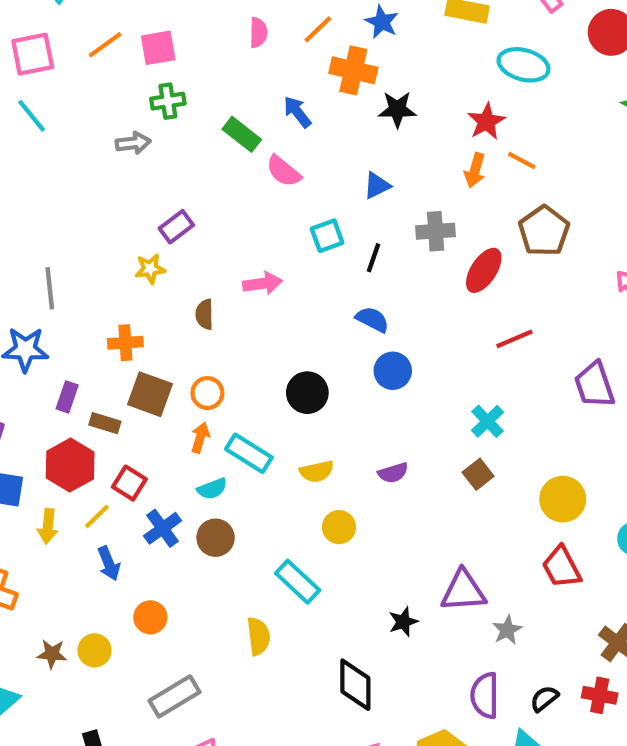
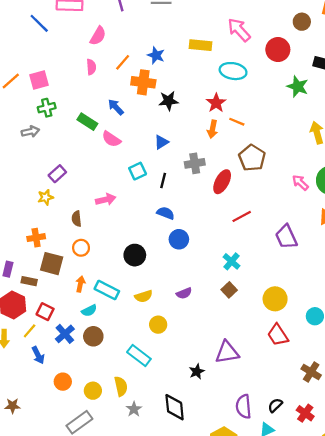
orange circle: (207, 393) -> (81, 248), moved
gray star: (507, 630) -> (134, 409), moved
yellow circle: (95, 650) -> (93, 391), moved
red cross: (600, 695) -> (305, 413), moved, turned 30

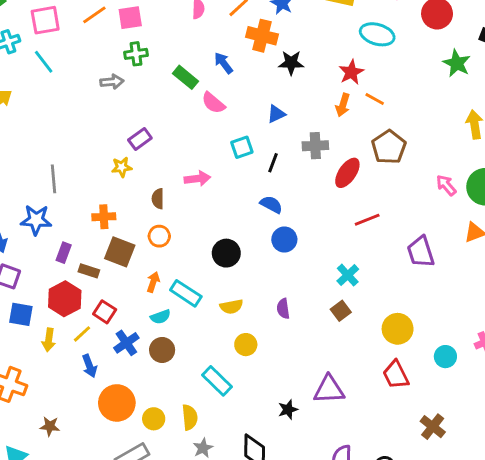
purple semicircle: (184, 293) -> (283, 309), turned 98
orange circle: (63, 382) -> (117, 403), size x1.6

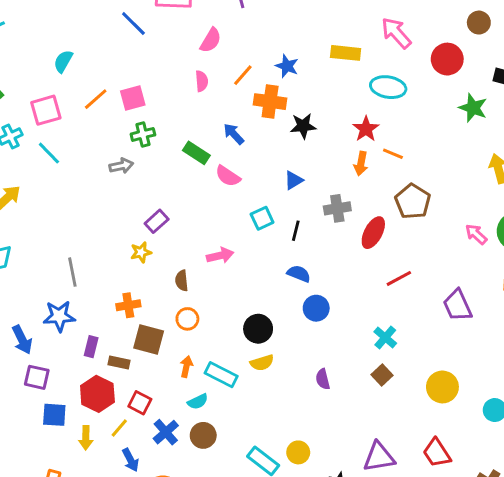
yellow semicircle: (231, 307) -> (262, 363), moved
yellow circle: (246, 345) -> (298, 452), moved
red trapezoid: (396, 375) -> (437, 453), moved

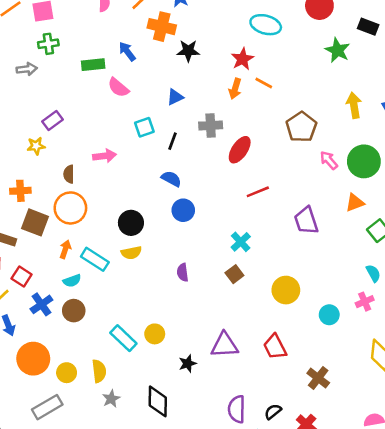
green rectangle: (196, 153) -> (93, 65), turned -45
brown pentagon: (413, 201) -> (301, 127), moved
orange circle: (187, 319) -> (70, 208), size x1.6

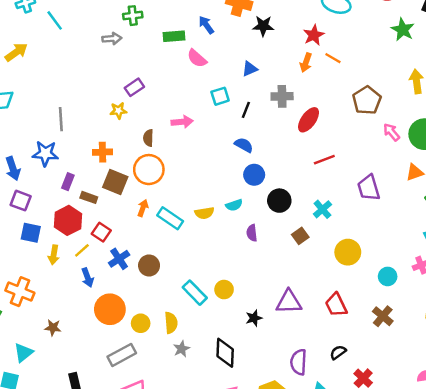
black circle: (131, 223) -> (279, 201), moved
cyan cross: (241, 242) -> (322, 209), moved
cyan semicircle: (72, 281) -> (234, 205), moved
brown cross: (318, 378) -> (383, 316), moved
black semicircle: (273, 412) -> (338, 352), moved

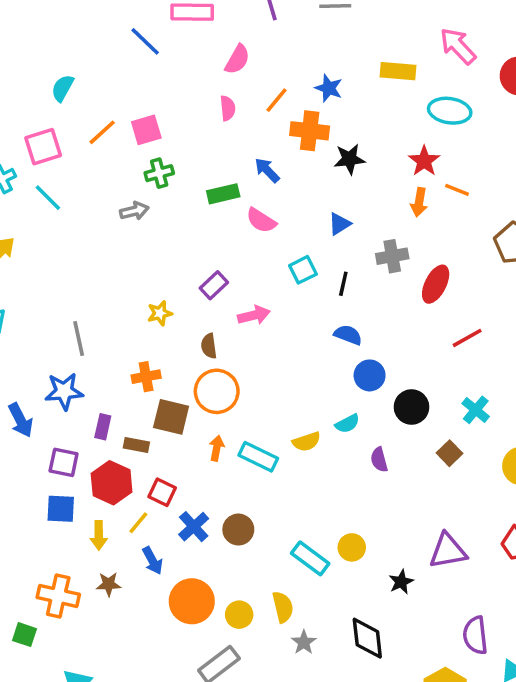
purple rectangle: (134, 87) -> (214, 285), moved
purple square: (21, 201) -> (64, 462), moved
brown star: (53, 328) -> (109, 584), moved

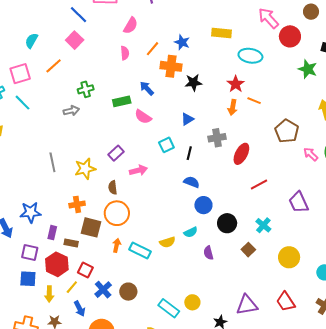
pink arrow: (458, 46) -> (268, 18), moved
pink square: (146, 130) -> (75, 40), moved, turned -30
yellow star: (160, 313) -> (85, 169), size x1.5
gray line: (79, 339) -> (52, 162), moved

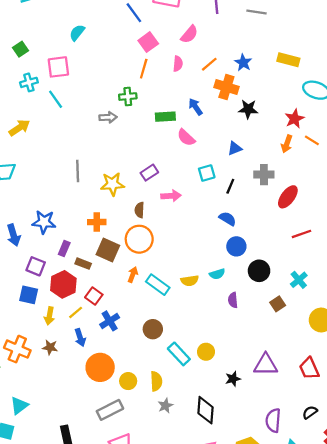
pink square: (75, 40) -> (148, 42), moved
orange line: (54, 66) -> (144, 69), moved, turned -42
brown circle: (128, 292) -> (153, 329), moved

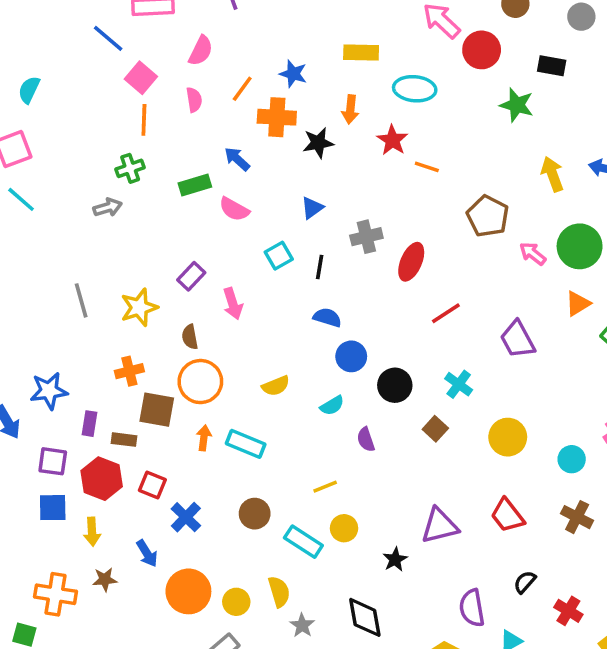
orange arrow: (287, 144) -> (350, 109), moved
pink arrow: (171, 196) -> (233, 304), turned 90
yellow semicircle: (190, 281) -> (276, 386), moved
yellow line: (76, 312) -> (325, 487), moved, turned 32

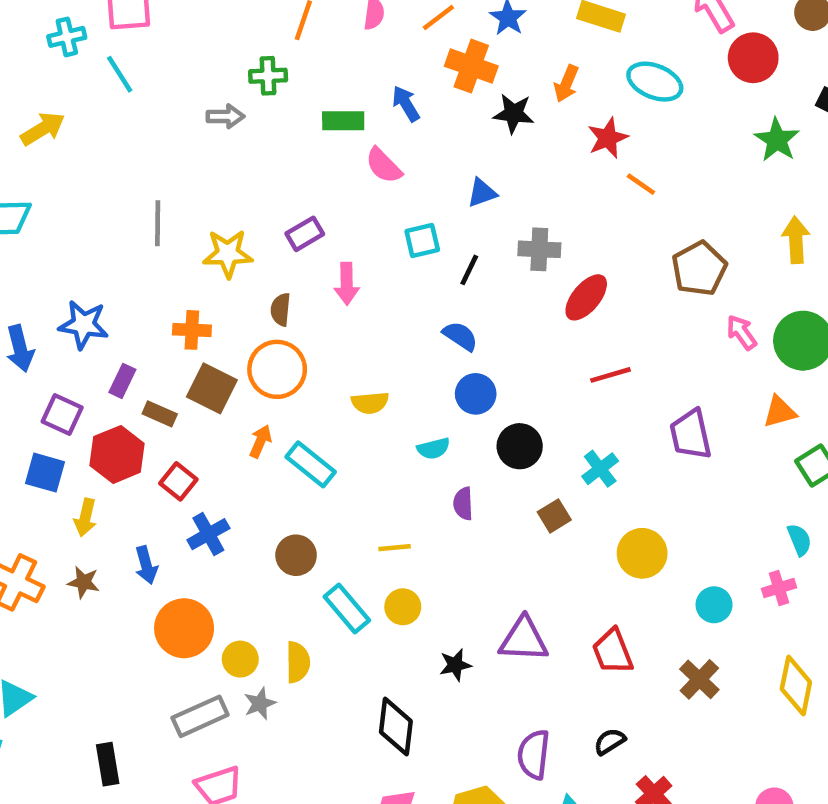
gray star: (302, 625) -> (260, 703), moved

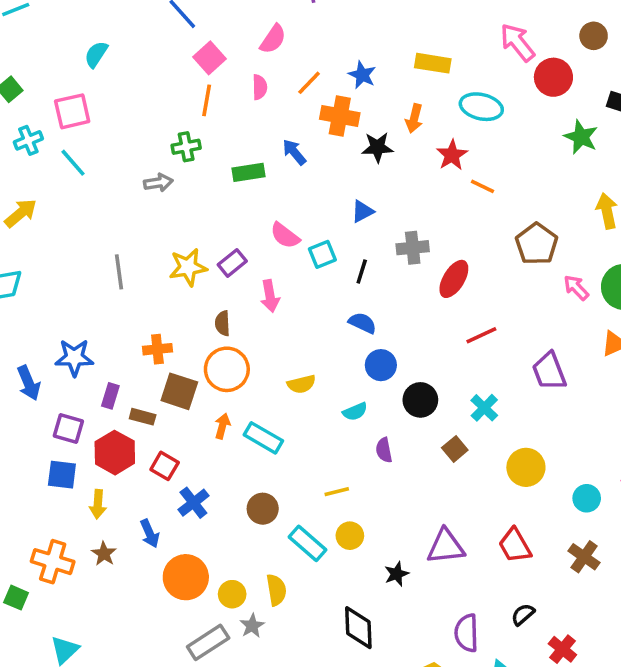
pink semicircle: (384, 166) -> (285, 236), moved
yellow star: (228, 254) -> (188, 267), moved
brown star: (84, 582) -> (104, 554), turned 30

